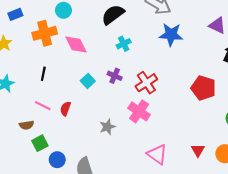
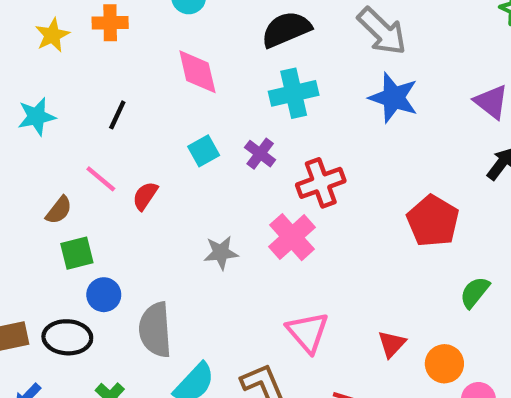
orange cross: (45, 33) -> (110, 23), moved, size x0.7
cyan cross: (124, 44) -> (294, 93), size x1.5
brown semicircle: (27, 125) -> (59, 210), turned -56

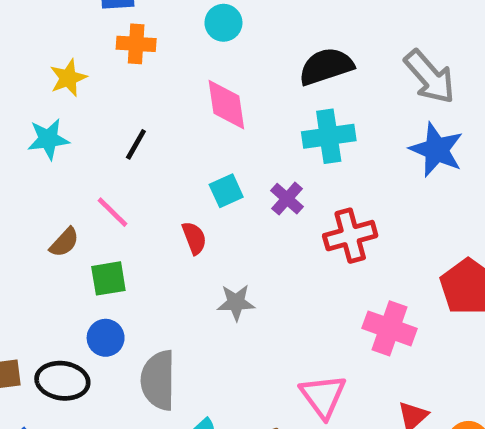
yellow star: (52, 35) -> (68, 78), moved
red semicircle: (145, 196) -> (194, 238), moved, turned 120
pink cross: (292, 237) -> (390, 328), moved, turned -33
green square: (77, 253) -> (108, 278), moved

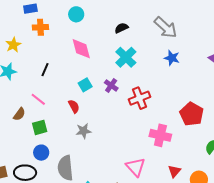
black semicircle: (326, 66) -> (122, 28), size x0.6
cyan cross: (329, 136) -> (126, 57), turned -30
blue star: (436, 150) -> (172, 58), size x0.7
gray star: (236, 302) -> (84, 131), moved

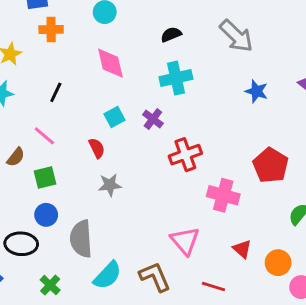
cyan cross: (126, 57) -> (176, 78), turned 30
blue star: (172, 58) -> (257, 91), moved
red cross: (139, 98) -> (185, 155), moved
red triangle: (174, 171) -> (242, 249), turned -32

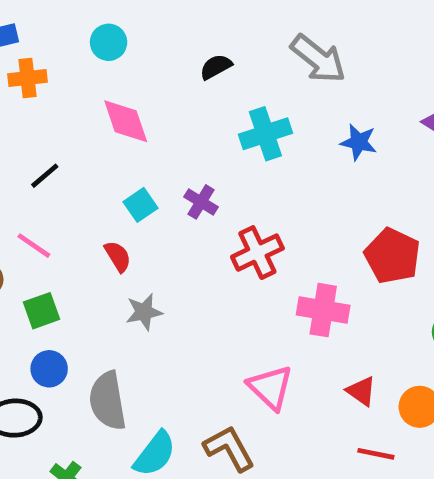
cyan cross: (176, 78) -> (265, 134), moved
black line: (56, 92) -> (45, 176), turned 30
red line: (213, 287) -> (376, 454), moved

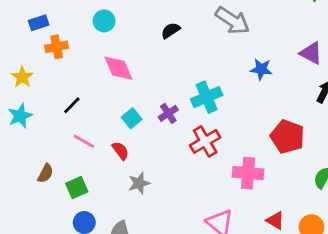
cyan cross: (265, 134) -> (207, 97), moved
purple cross: (201, 202) -> (168, 113), turned 30
pink line: (34, 246) -> (84, 141), moved

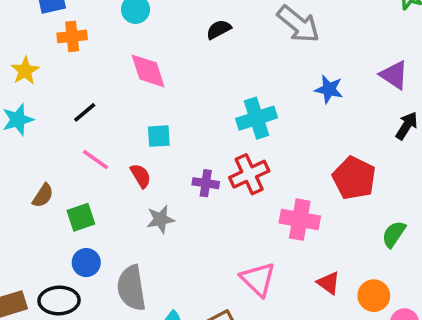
purple cross: (168, 113) -> (206, 183), moved, turned 36
cyan square: (132, 118) -> (159, 136), turned 30

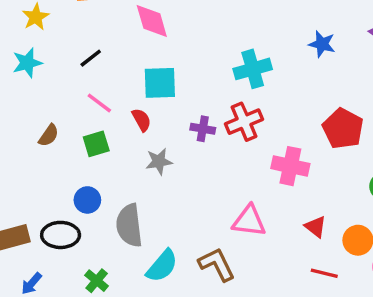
cyan square: (159, 136) -> (160, 83), size x1.5
green square: (81, 217) -> (96, 144), moved
pink triangle: (258, 279) -> (249, 221), turned -39

